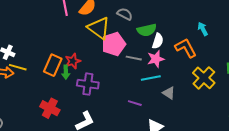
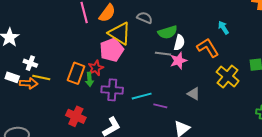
pink pentagon: (114, 44) -> (112, 50), moved
gray line: (134, 58) -> (163, 54), moved
cyan line: (151, 78) -> (142, 96), moved

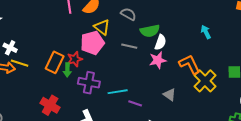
yellow triangle: (120, 33) -> (102, 27), size x0.7
orange L-shape: (208, 48) -> (190, 64), moved
gray line: (163, 54) -> (129, 46), moved

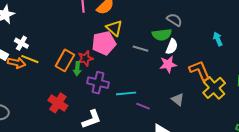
gray semicircle: (128, 14) -> (174, 20), moved

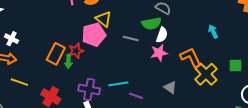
cyan arrow: (218, 39) -> (213, 31), moved
yellow line: (30, 59) -> (19, 82), moved
purple cross: (98, 83) -> (89, 89), moved

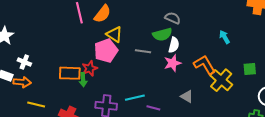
orange rectangle: (56, 54) -> (70, 73), turned 70

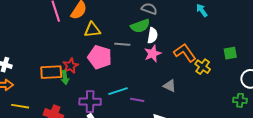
yellow triangle: (114, 34) -> (92, 30), turned -36
cyan arrow: (224, 37) -> (202, 10), moved
pink pentagon: (106, 51) -> (100, 57), moved, turned -30
yellow cross: (221, 80) -> (203, 67), size x0.7

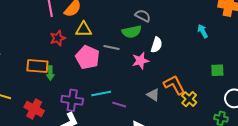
cyan arrow: (202, 10) -> (203, 31), moved
white semicircle: (152, 35) -> (157, 45), moved
orange L-shape: (185, 53) -> (174, 85), moved
red star: (71, 66) -> (58, 38), moved
yellow cross: (203, 67) -> (189, 99), moved

